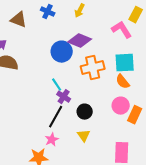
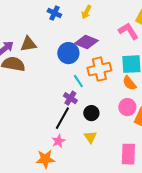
brown triangle: (19, 20) -> (28, 44), moved, turned -30
cyan line: (57, 85) -> (78, 81), moved

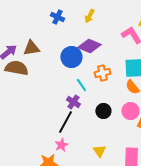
orange cross: (99, 69) -> (102, 73), size x0.7
black circle: (91, 113) -> (103, 111), moved
yellow triangle: (90, 137) -> (99, 151), moved

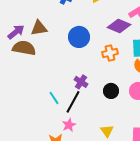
purple diamond: (89, 46) -> (119, 26), moved
cyan line: (81, 85) -> (54, 98), moved

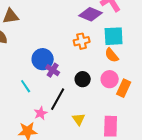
blue circle: (79, 37) -> (43, 59), moved
black line: (73, 102) -> (58, 99), moved

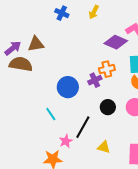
purple cross: (53, 70) -> (95, 80), moved, turned 32
yellow triangle: (79, 119) -> (104, 147), turned -40

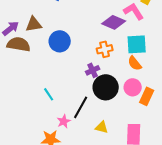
purple cross: (95, 80) -> (93, 70), moved
blue circle: (68, 87) -> (60, 41), moved
black circle: (108, 107) -> (106, 87), size x1.6

